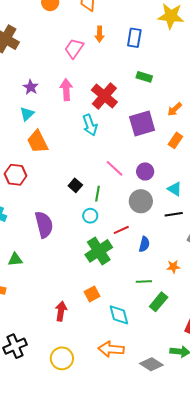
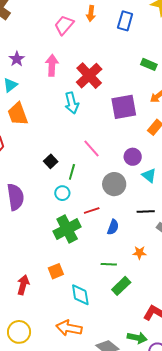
green rectangle: (144, 77) -> (149, 64), moved
purple circle: (145, 171) -> (133, 157), moved
black line: (174, 214) -> (146, 211), moved

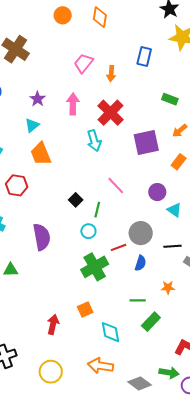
orange arrow: (91, 14) -> (111, 74), moved
gray circle: (114, 184) -> (141, 233), moved

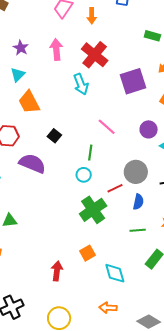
black square: (76, 200) -> (54, 136), moved
purple semicircle: (42, 237) -> (32, 163), moved, turned -52
green line: (138, 300) -> (138, 230), moved
orange arrow: (100, 366) -> (108, 308), size x0.7

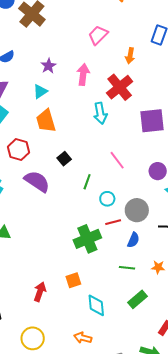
orange arrow: (92, 16) -> (130, 56), moved
green line: (90, 153) -> (87, 182), moved
cyan circle: (84, 175) -> (107, 199), moved

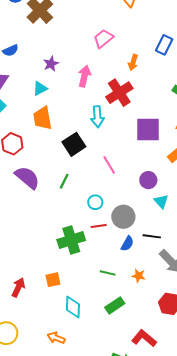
black square: (64, 159) -> (74, 144), moved, size x1.6
green line: (87, 182) -> (64, 181), moved
blue semicircle: (133, 240) -> (127, 244), moved

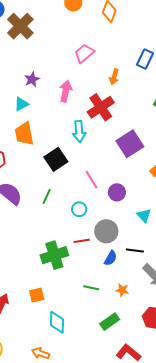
purple square: (148, 129) -> (130, 144), turned -32
purple circle: (148, 180) -> (117, 192), moved
cyan circle: (95, 202) -> (79, 209), moved
green rectangle: (115, 305) -> (110, 322), moved

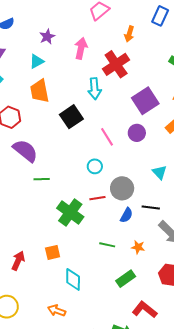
purple circle: (117, 192) -> (137, 133), moved
green line: (47, 197) -> (42, 179), moved, turned 63
green cross: (54, 255) -> (70, 212), turned -36

